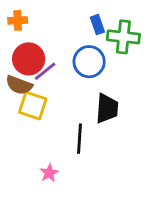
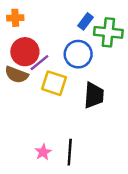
blue rectangle: (97, 25) -> (85, 21), turned 56
yellow square: (33, 106) -> (54, 83), moved
black line: (79, 139) -> (70, 152), moved

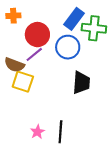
blue rectangle: (85, 21) -> (74, 19), size x1.5
red circle: (25, 52) -> (37, 35), moved
yellow square: (54, 83) -> (23, 82), moved

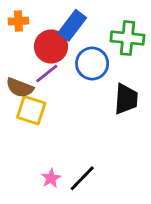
blue rectangle: (74, 19) -> (72, 25), moved
black trapezoid: (81, 83) -> (126, 99), moved
black line: (60, 132) -> (82, 178), turned 40

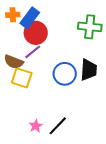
blue rectangle: (72, 25) -> (30, 18), moved
blue circle: (92, 64) -> (65, 74), moved

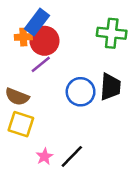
orange cross: (13, 15) -> (23, 37), moved
brown semicircle: (14, 62) -> (17, 97), moved
yellow square: (22, 78) -> (21, 124), moved

